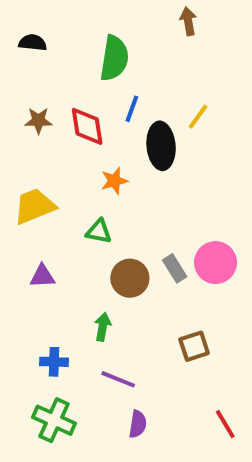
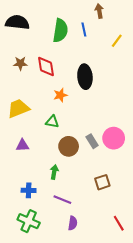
black semicircle: (33, 43) -> (17, 22), size x1.6
blue line: (132, 109) -> (84, 29), moved, turned -32
yellow line: (198, 117) -> (117, 41), moved

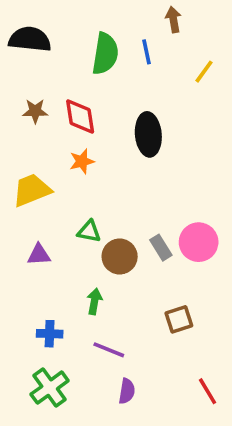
orange star: (60, 95) -> (82, 161), moved
green triangle: (52, 122) -> (89, 231), moved
green cross: (29, 221) -> (50, 388), turned 30

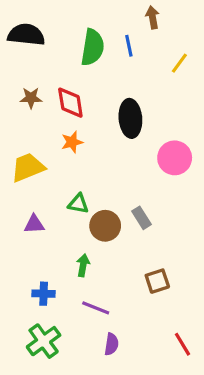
pink circle: (199, 242) -> (175, 158), moved

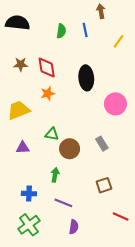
green semicircle: (93, 47) -> (61, 31), size x0.6
gray rectangle: (141, 218) -> (102, 144), moved
red line: (183, 344) -> (121, 216), moved, turned -35

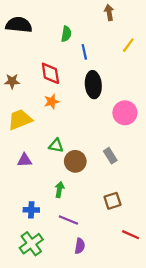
blue line: (85, 30) -> (84, 52), moved
brown star: (21, 64) -> (12, 81), moved

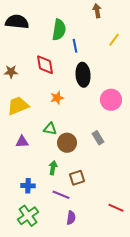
green semicircle: (66, 34) -> (59, 30), size x1.5
orange star: (52, 102) -> (57, 98), moved
brown square: (112, 201) -> (77, 178), moved

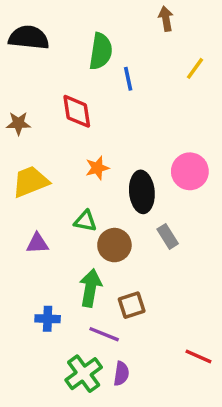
black ellipse: (83, 75) -> (142, 192), moved
green arrow: (53, 168) -> (90, 288), size x1.5
green cross: (28, 216) -> (84, 374), moved

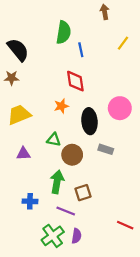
black semicircle: (29, 38) -> (18, 50), moved, turned 45
red diamond: (77, 111) -> (75, 81), moved
gray rectangle: (168, 236) -> (106, 149), turned -40

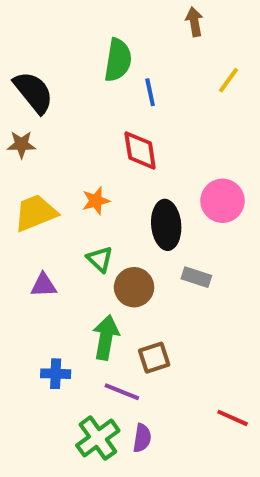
orange star: (61, 106) -> (96, 201), moved
green triangle: (54, 140) -> (100, 259), turned 32

